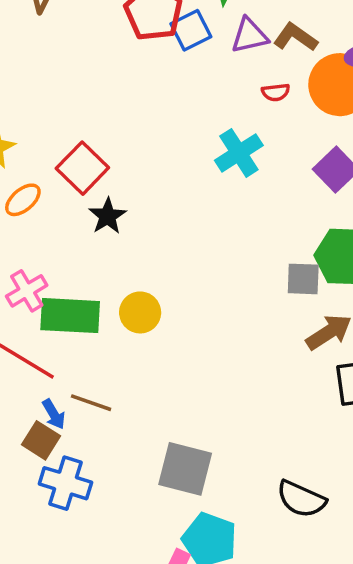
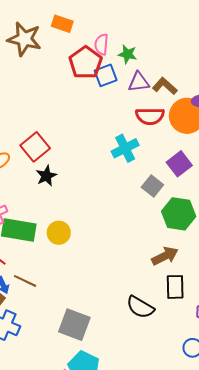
red semicircle: (276, 92) -> (150, 116), size x1.8
gray square: (303, 279) -> (152, 186), moved, turned 30
black semicircle: (301, 499) -> (140, 307), moved

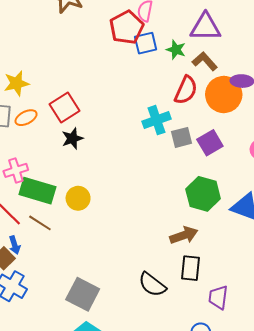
green star: (127, 54) -> (176, 50), moved
purple triangle: (139, 82) -> (205, 27), moved, size x1.4
red semicircle: (150, 116) -> (186, 90), turned -72
gray square: (152, 186) -> (181, 137), moved, turned 30
brown line: (25, 281) -> (40, 223), moved

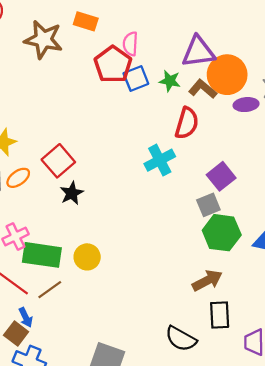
orange circle: (224, 95) -> (227, 75), moved
gray square: (181, 137) -> (208, 205), moved
brown line: (40, 223) -> (50, 290), turned -60

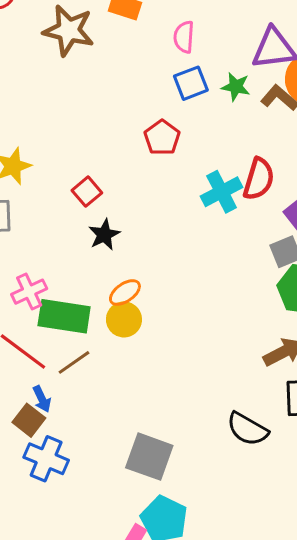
red pentagon: (113, 65) -> (162, 138), moved, size x0.7
red semicircle: (187, 123) -> (259, 179), moved
red square: (58, 161) -> (87, 192), size x0.7
orange ellipse: (18, 178) -> (125, 293), moved

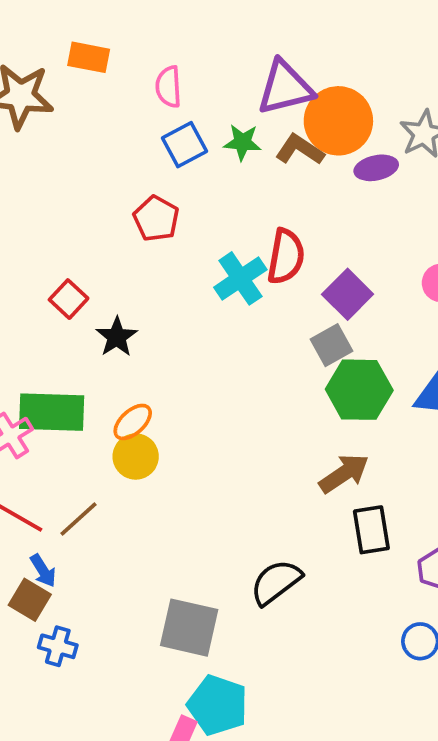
black star: (104, 235) -> (117, 337), moved
green rectangle: (64, 316) -> (52, 412), moved
black semicircle: (247, 429) -> (276, 582), moved, turned 120
blue cross: (46, 459) -> (58, 646), size x0.7

